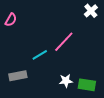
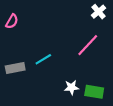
pink line: (64, 42) -> (88, 45), moved
gray rectangle: (18, 76) -> (15, 68), moved

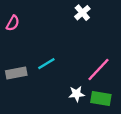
white cross: (99, 12) -> (82, 13), moved
pink line: (88, 45) -> (99, 70), moved

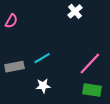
white star: (77, 94) -> (43, 86), moved

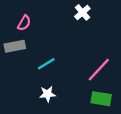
pink semicircle: (11, 21) -> (24, 23), moved
gray rectangle: (14, 67) -> (15, 46), moved

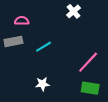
pink semicircle: (24, 23) -> (22, 21), turned -120
cyan line: (46, 64) -> (43, 47), moved

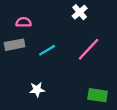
pink line: (88, 62) -> (89, 49), moved
white star: (42, 84) -> (37, 90), moved

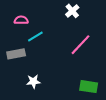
gray rectangle: (15, 45) -> (16, 54), moved
cyan line: (47, 50) -> (35, 37), moved

